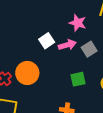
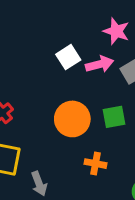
orange circle: (27, 73) -> (72, 119), moved

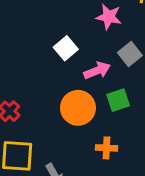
pink arrow: (100, 64) -> (97, 70), moved

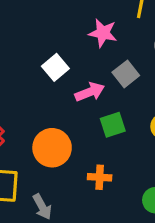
orange circle: (78, 108) -> (52, 148), moved

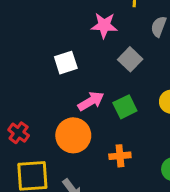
white square: (55, 67) -> (66, 63), turned 30
pink arrow: (90, 92) -> (91, 101), moved

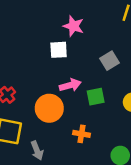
pink star: (104, 25) -> (73, 26), moved

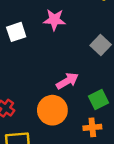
white square: (59, 50) -> (16, 32), moved
green square: (96, 97) -> (98, 99), moved

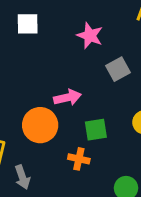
pink star: (54, 20) -> (90, 36), moved

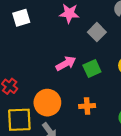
orange circle: (40, 125) -> (47, 103), moved
green square: (96, 130) -> (92, 68), moved

